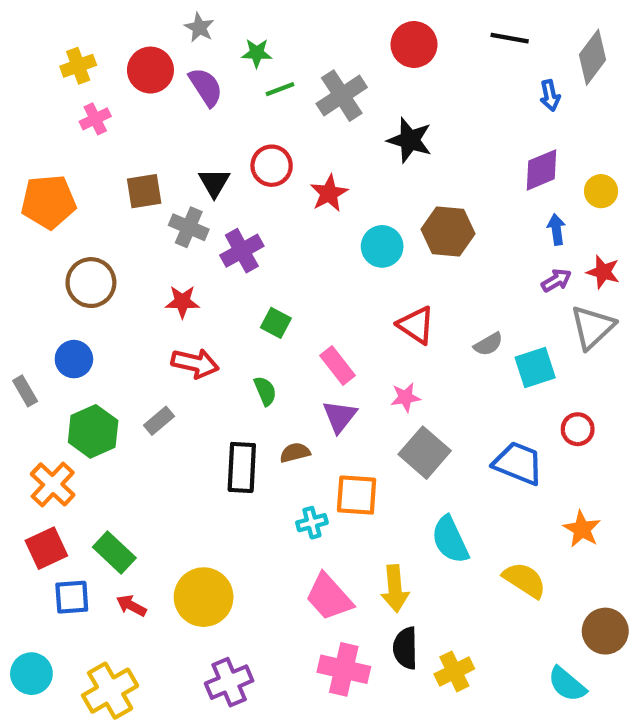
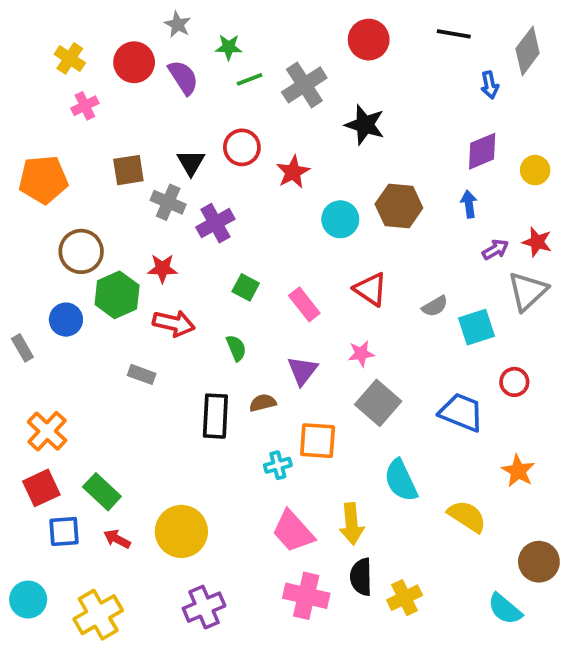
yellow cross: (78, 66) -> (70, 58), turned -36
blue arrow: (556, 229) -> (469, 204), moved
pink rectangle: (337, 365) -> (304, 304), moved
gray rectangle: (159, 421) -> (142, 374), turned 60
green hexagon: (93, 431) -> (117, 295), moved

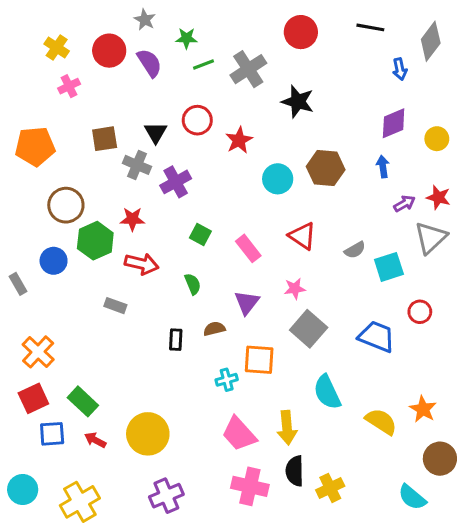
black rectangle: (215, 416) -> (176, 340), size x0.6
orange star: (518, 471) -> (423, 409), moved

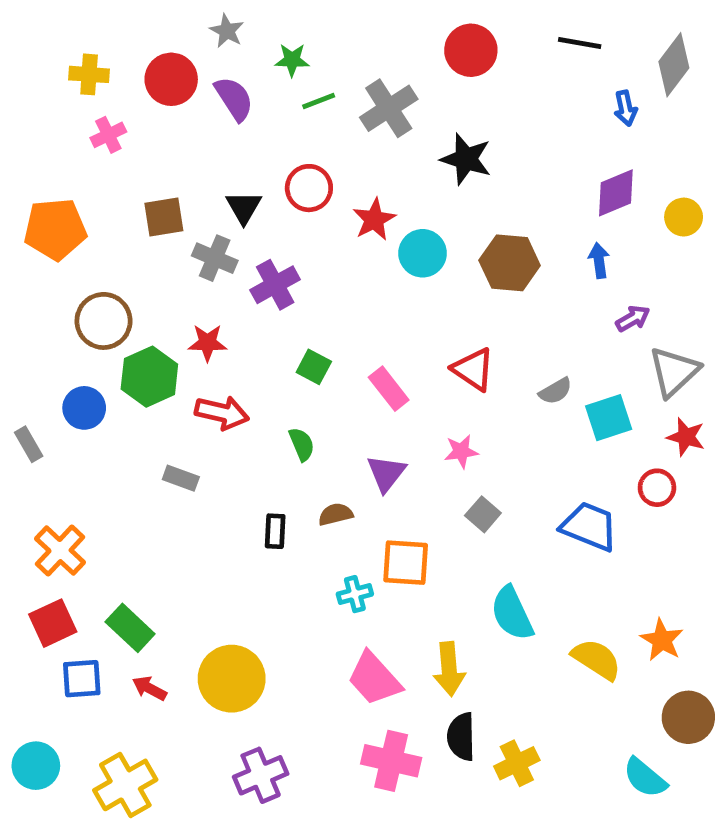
yellow cross: (57, 47) -> (89, 74), turned -30
cyan circle: (278, 179) -> (423, 253), moved
red star: (438, 197) -> (686, 437), moved
gray square: (309, 329) -> (483, 514), size x0.6

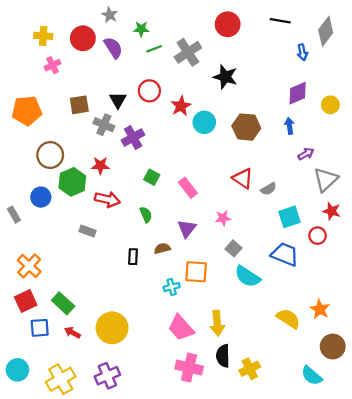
red triangle: (473, 369) -> (243, 178), moved
cyan square: (609, 418) -> (290, 217), moved
cyan semicircle: (512, 613) -> (247, 276), moved, turned -32
purple cross: (261, 775) -> (107, 376), moved

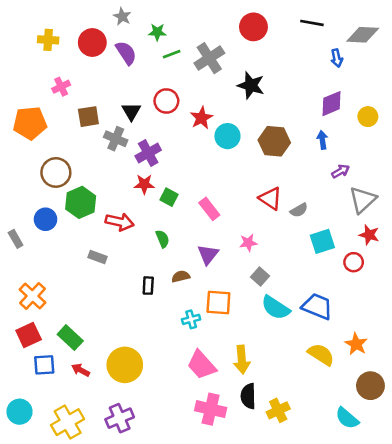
gray diamond: (326, 31) -> (363, 35), turned 56
pink cross: (53, 65) -> (61, 87), moved
red star: (100, 166) -> (144, 184), moved
blue trapezoid: (285, 254) -> (317, 306), moved

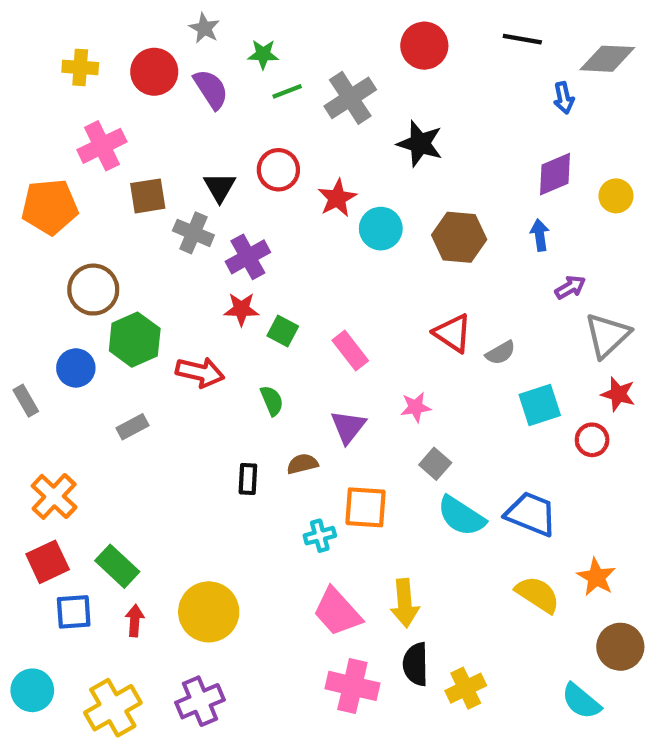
pink cross: (61, 87) -> (102, 146), size x1.5
gray rectangle: (97, 257) -> (132, 427), moved, turned -48
red arrow: (81, 370) -> (135, 621), turned 66

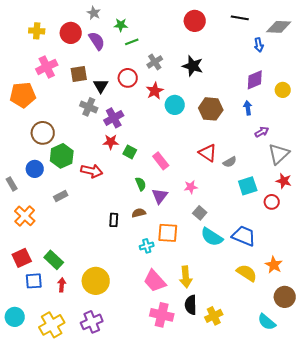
gray cross: (350, 98) -> (155, 62), moved, size x0.7
brown square: (148, 196) -> (79, 74), moved
green semicircle: (272, 401) -> (141, 184), moved
orange cross: (54, 496) -> (25, 216), moved

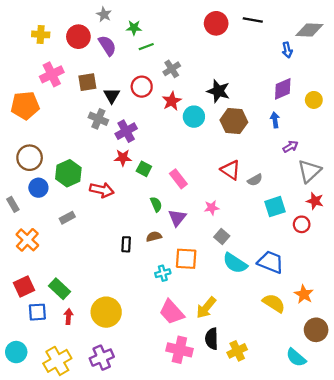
black line: (240, 18) -> (253, 20), moved
black star: (193, 66) -> (218, 91), moved
brown circle: (43, 133) -> (30, 158), moved
yellow arrow: (186, 277) -> (206, 308), turned 45

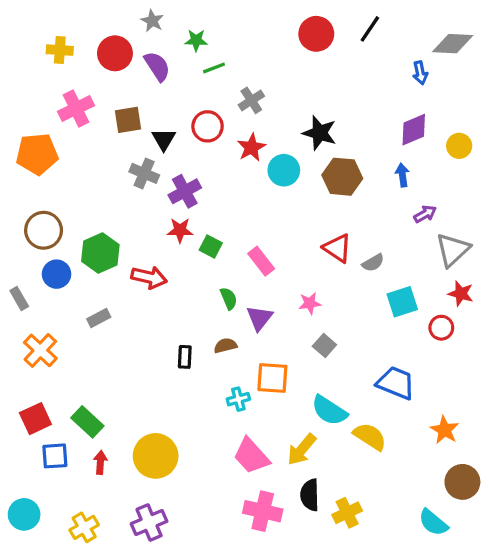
black line: (253, 20) -> (370, 29), turned -66
cyan semicircle: (235, 263) -> (329, 410), moved
yellow semicircle: (274, 303) -> (370, 436), moved
yellow cross: (57, 361) -> (84, 527), size x0.7

